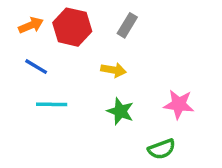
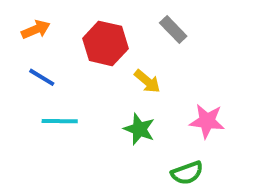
gray rectangle: (127, 25) -> (173, 30), moved, turned -75
red hexagon: (72, 27) -> (105, 43), moved
yellow arrow: (113, 70) -> (147, 81), moved, turned 30

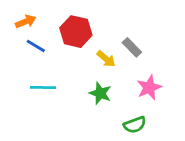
gray rectangle: (173, 30) -> (132, 47), moved
blue line: (42, 77) -> (36, 46), moved
pink star: (207, 121) -> (149, 88), turned -30

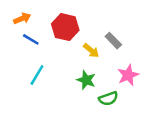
cyan line: (43, 88) -> (37, 75), turned -60
green semicircle: (135, 125) -> (108, 99), moved

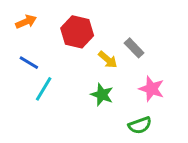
blue line: (31, 39) -> (29, 63), moved
pink star: (128, 75) -> (152, 89), turned -30
green semicircle: (108, 99) -> (140, 125), moved

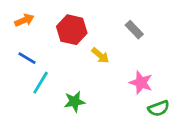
gray rectangle: (134, 48) -> (134, 30), moved
green star: (102, 95) -> (75, 102), moved, turned -30
green semicircle: (140, 125) -> (159, 108), moved

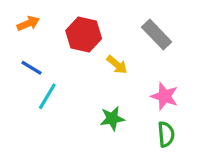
gray rectangle: (134, 30) -> (157, 35), size x1.4
green star: (75, 102) -> (112, 118), moved
green semicircle: (159, 108) -> (166, 134), moved, turned -75

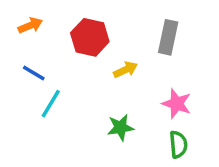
gray rectangle: (157, 35) -> (168, 37), turned 56
yellow arrow: (117, 65) -> (126, 70), turned -65

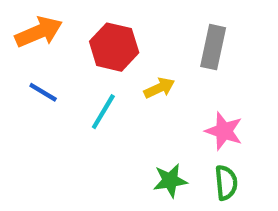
orange arrow: (30, 25) -> (39, 32), size x1.5
cyan line: (51, 104) -> (103, 112), moved
green star: (120, 127) -> (170, 181), moved

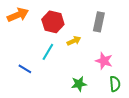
blue line: (43, 92) -> (25, 69), moved
green semicircle: (226, 183) -> (115, 84), moved

